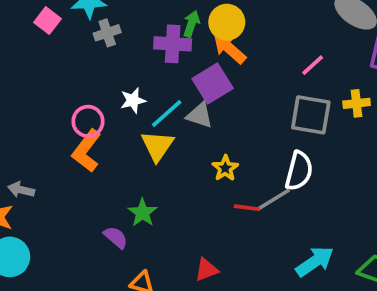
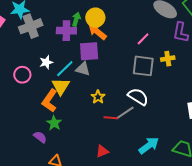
gray cross: (107, 33) -> (31, 26), size x1.6
purple square: (213, 83) -> (89, 51), turned 30
orange L-shape: (87, 151) -> (50, 101), moved
white semicircle: (299, 171) -> (138, 97), turned -70
red triangle: (206, 270) -> (102, 151), moved

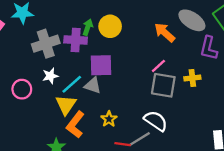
gray cross: (31, 26) -> (46, 44), moved
orange arrow: (97, 32) -> (165, 33), moved
pink line: (143, 39) -> (158, 66), moved
orange L-shape: (50, 101) -> (75, 125), moved

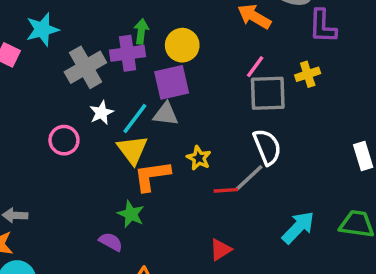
yellow circle: (110, 26) -> (182, 45), moved
white semicircle: (156, 121) -> (267, 147), turned 45
orange L-shape: (75, 125) -> (152, 176), turned 56

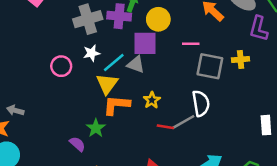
pink line: (255, 67) -> (191, 44), moved, turned 42

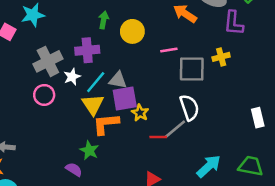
purple cross: (119, 16) -> (87, 50), moved
gray cross: (88, 19) -> (48, 61), moved
purple square: (145, 43) -> (125, 98), moved

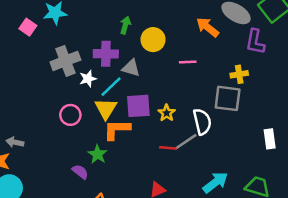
gray square: (192, 69) -> (228, 98), moved
gray triangle: (118, 80) -> (131, 68), moved
pink circle: (44, 95) -> (70, 115), moved
yellow star: (140, 113) -> (167, 113), moved

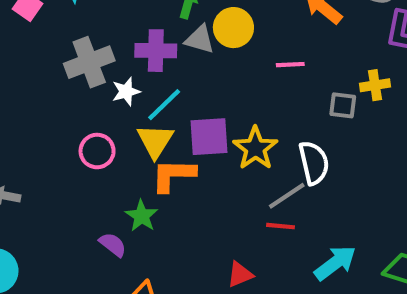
gray triangle: (131, 68) -> (200, 39), moved
gray square: (228, 98) -> (343, 105), moved, size x0.6
yellow star: (167, 113) -> (255, 148), size x1.5
red line: (168, 148) -> (280, 226), moved

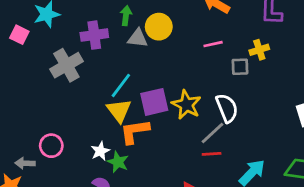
purple cross: (156, 51) -> (94, 35), moved
pink line: (290, 65) -> (213, 44), moved
white star: (126, 92) -> (100, 151), moved
pink circle: (97, 151) -> (51, 146), moved

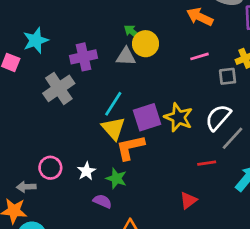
green arrow: (126, 16) -> (133, 32), moved, turned -54
white semicircle: (227, 108) -> (218, 117), turned -112
gray line: (212, 133) -> (233, 138), moved
white star: (100, 151) -> (86, 171), moved

